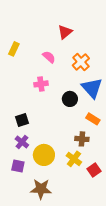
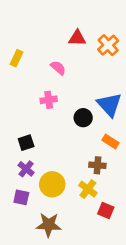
red triangle: (65, 32) -> (77, 38), turned 42
orange cross: (81, 62) -> (108, 45), moved
red square: (94, 170) -> (106, 210), moved, turned -32

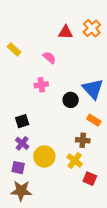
orange cross: (108, 45) -> (92, 28), moved
yellow rectangle: (17, 58) -> (14, 49), turned -72
brown star: (49, 225) -> (21, 191), moved

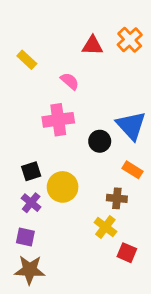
yellow rectangle: (14, 49) -> (27, 60), moved
pink cross: (41, 85) -> (58, 120), size x1.5
yellow circle: (44, 156) -> (63, 187), moved

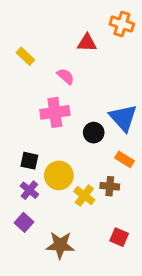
orange cross: (130, 40) -> (122, 24), moved, turned -30
black square: (31, 171) -> (29, 161), turned 30
yellow cross: (105, 227) -> (84, 196), moved
purple square: (25, 237) -> (24, 222), turned 30
brown star: (30, 270) -> (60, 245), moved

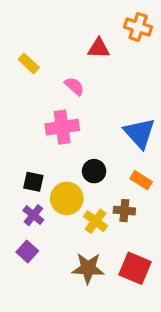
black circle: (94, 133) -> (94, 171), moved
red square: (119, 237) -> (135, 268), size x1.5
brown star: (60, 245) -> (88, 268), moved

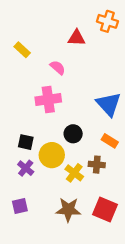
purple square: (27, 252) -> (20, 206), moved, turned 35

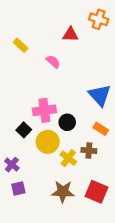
pink cross: (48, 99) -> (44, 110), moved
black square: (26, 142) -> (24, 130), turned 32
purple cross: (26, 168) -> (12, 165), moved

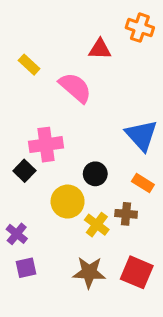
pink semicircle: (53, 62) -> (75, 88), size x1.6
pink cross: (44, 110) -> (46, 145), moved
black square: (24, 130) -> (24, 171), moved

